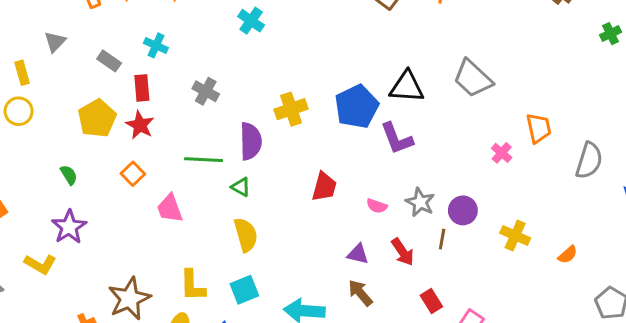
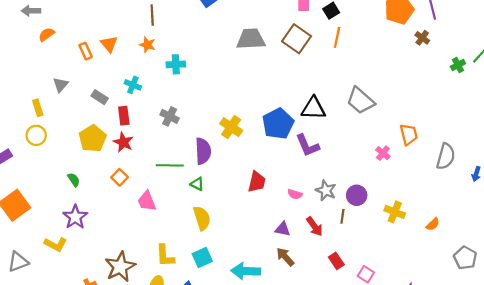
cyan cross: (251, 21) -> (176, 64), moved, turned -36
yellow cross: (291, 109) -> (231, 127), turned -35

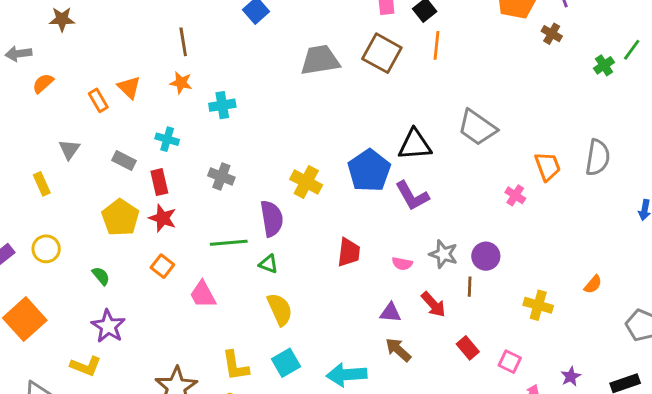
yellow circle: (36, 135) -> (46, 249), moved
gray semicircle: (446, 156) -> (598, 157), moved
yellow cross: (395, 212) -> (538, 305), moved

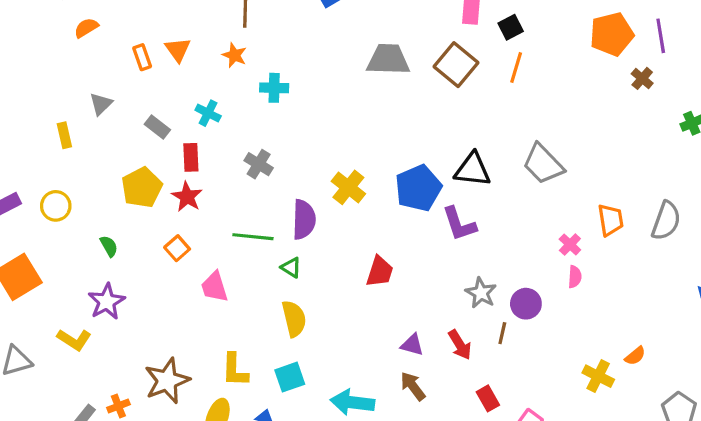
pink semicircle: (402, 264) -> (575, 277), moved, turned -108
yellow cross: (538, 305) -> (598, 376), moved

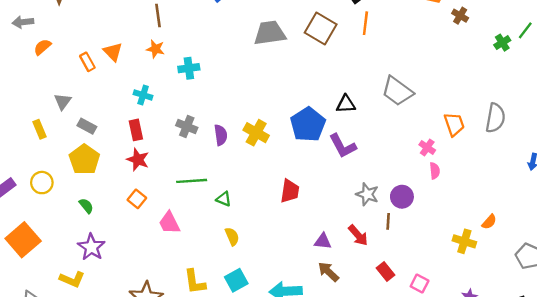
gray rectangle: (157, 127) -> (87, 126), moved
black triangle: (473, 170) -> (346, 104), size x0.7
yellow pentagon: (142, 187) -> (84, 160), moved
purple semicircle: (304, 220) -> (221, 135), moved, size x0.7
yellow semicircle: (294, 319) -> (232, 237), size x0.7

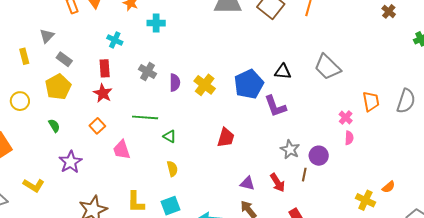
purple star: (91, 247) -> (71, 162), moved

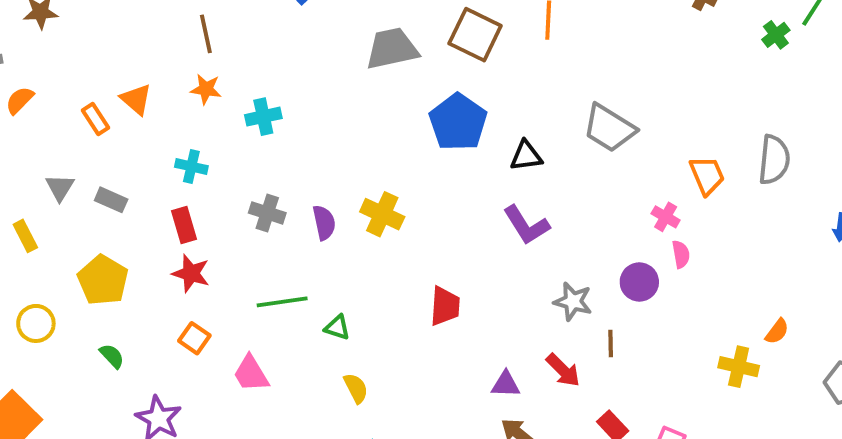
gray rectangle: (64, 59) -> (111, 200), moved
blue pentagon: (249, 84) -> (458, 122), moved
purple circle: (319, 156) -> (639, 282), moved

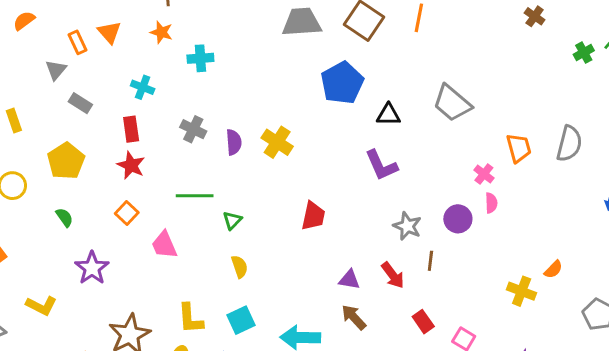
gray triangle: (60, 187) -> (56, 70), moved
green triangle: (337, 328) -> (232, 220), turned 48

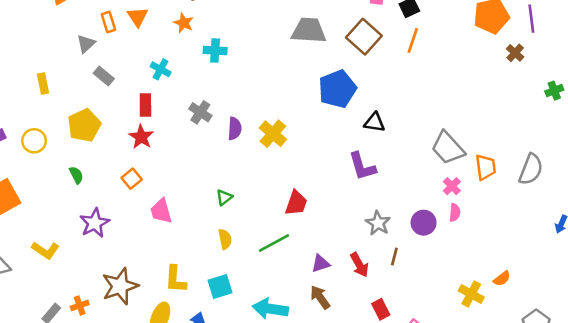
gray trapezoid: (452, 103) -> (448, 148), moved
green line: (195, 196) -> (274, 243), moved, turned -36
purple triangle: (349, 280) -> (321, 264), turned -36

